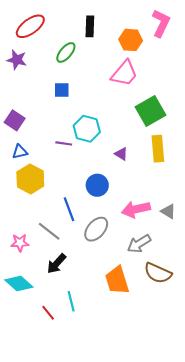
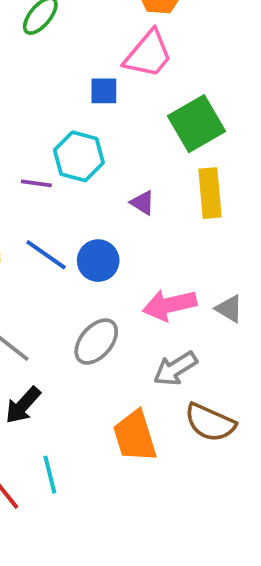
blue square: (62, 90) -> (104, 91), moved
blue line: (69, 209) -> (46, 255), moved, turned -35

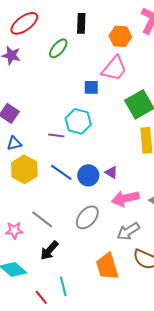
purple triangle: (143, 203) -> (111, 172), moved

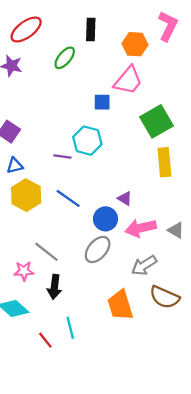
blue circle: (88, 175) -> (105, 219), moved
pink star: (14, 230) -> (24, 271), moved
black arrow: (49, 250) -> (54, 287), turned -35

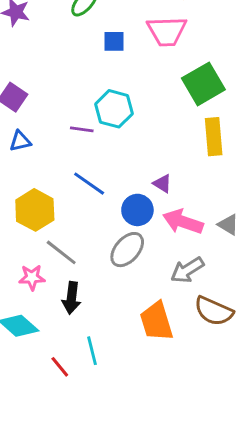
pink trapezoid: (128, 81) -> (167, 31), turned 48
blue square: (102, 102) -> (114, 41), moved
yellow hexagon: (26, 195) -> (35, 210), moved
pink arrow: (141, 228) -> (183, 222), turned 32

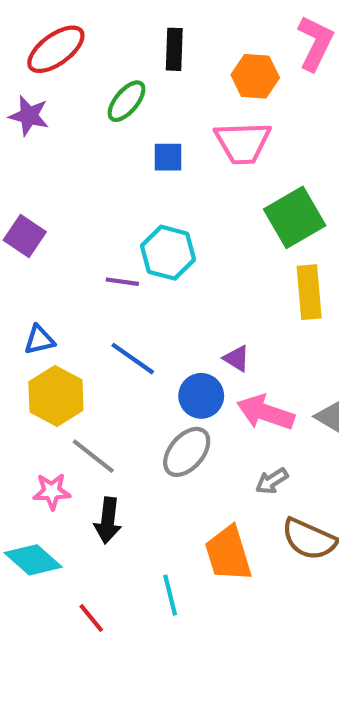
blue triangle: (20, 141) -> (39, 340), moved
gray arrow: (187, 270) -> (272, 481), size x0.7
cyan line: (92, 351) -> (170, 595), moved

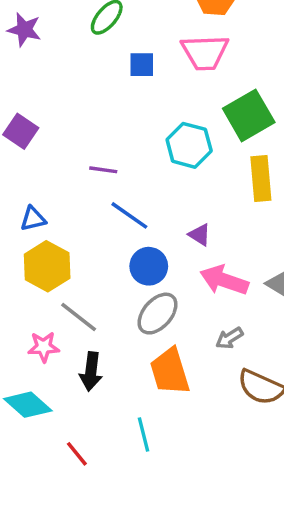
cyan hexagon: (168, 253) -> (189, 145), moved
blue line: (133, 359) -> (129, 215), moved
blue circle: (201, 396) -> (149, 266), moved
orange trapezoid: (228, 554) -> (170, 371), moved

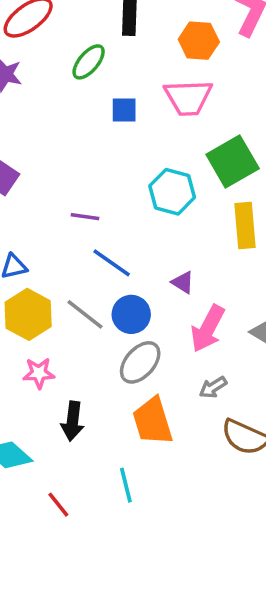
pink arrow: (224, 280) -> (208, 329), turned -81
gray line: (79, 317) -> (85, 314), moved
pink star: (44, 347) -> (39, 373), moved

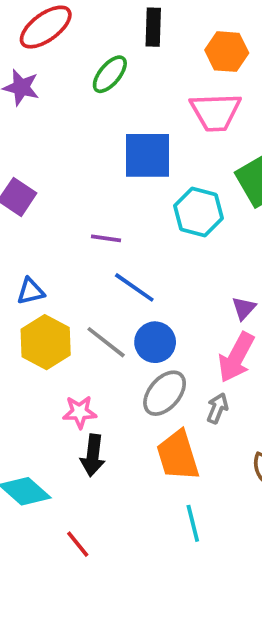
blue square: (124, 110) -> (148, 155), moved, size x1.8
purple triangle: (183, 282) -> (244, 308), moved, turned 40
pink star: (39, 373) -> (80, 412), moved
gray arrow: (213, 387) -> (217, 408), moved, turned 144
cyan line: (126, 485) -> (193, 523), moved

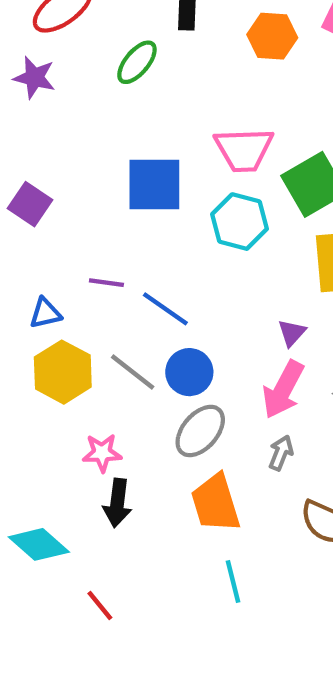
pink trapezoid: (215, 112) -> (244, 150), moved
blue square: (148, 155) -> (154, 184), moved
purple line: (106, 238) -> (106, 283), moved
gray arrow: (217, 408) -> (281, 453), moved

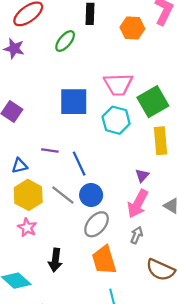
blue line: (165, 309) -> (79, 164), turned 30
pink star: (102, 453) -> (27, 228), moved, turned 30

